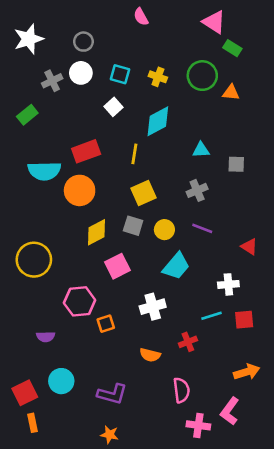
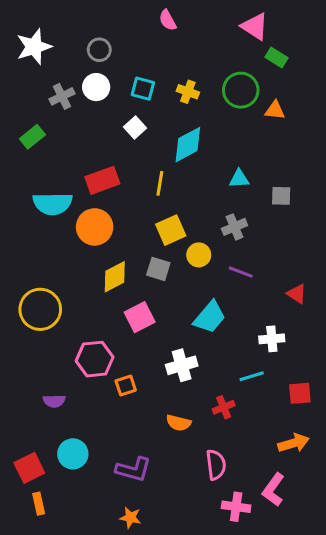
yellow circle: (164, 230) -> (199, 255), moved
red square: (244, 320) -> (300, 393), moved

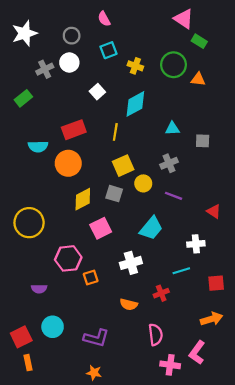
pink semicircle: (168, 20) -> (104, 19), moved
cyan square: (143, 89) -> (109, 50), moved, turned -36
cyan semicircle: (53, 204) -> (38, 146), size x0.7

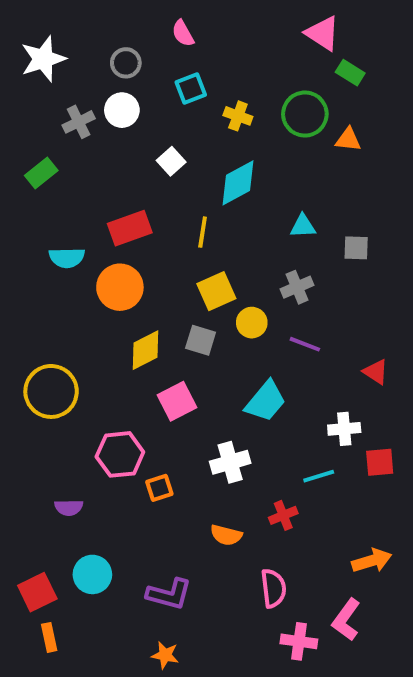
red square: (216, 283) -> (380, 462), moved

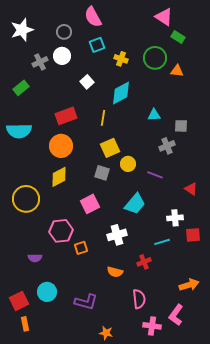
pink semicircle: (183, 33) -> (93, 17), size x1.5
cyan semicircle: (67, 258) -> (19, 131), moved, size x1.4
gray cross: (297, 287) -> (167, 146), moved
yellow diamond: (146, 350) -> (59, 177), moved
orange star: (165, 655) -> (106, 333), moved

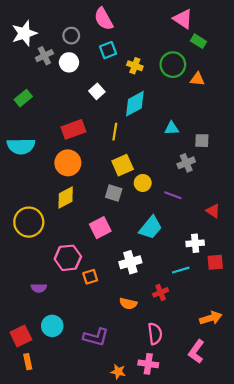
gray cross: (40, 62) -> (44, 56), moved
pink cross: (152, 326) -> (148, 364), moved

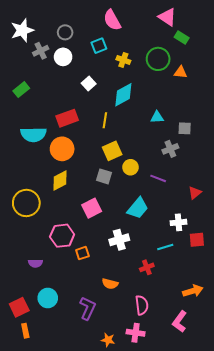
pink semicircle: (104, 19) -> (112, 20), moved
cyan semicircle: (21, 146) -> (33, 135), moved
red triangle: (213, 211) -> (195, 193), turned 48
orange semicircle: (128, 304) -> (110, 284), moved
purple L-shape: (96, 337) -> (88, 308), turned -80

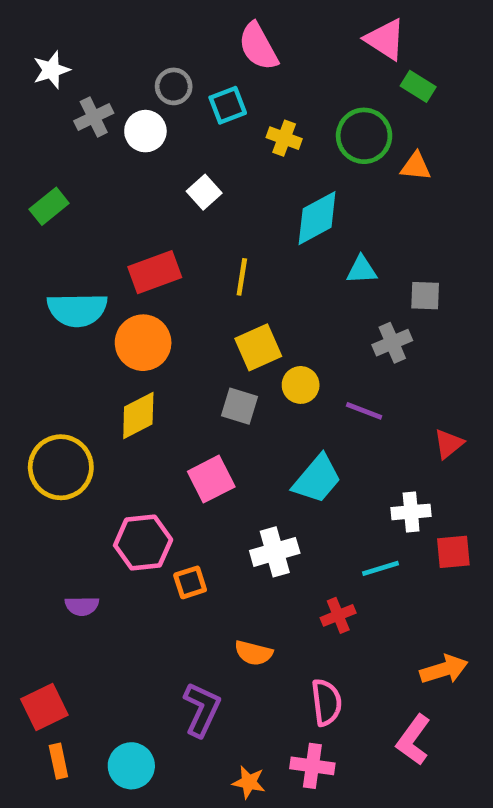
white star: (22, 30) -> (51, 70), size x0.7
gray circle: (65, 32) -> (174, 86), moved
cyan diamond: (123, 95) -> (317, 218), moved
cyan circle: (48, 298) -> (131, 766), moved

